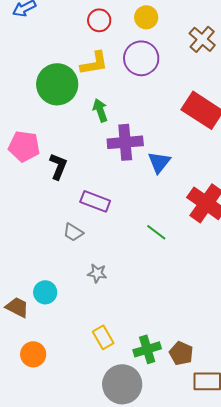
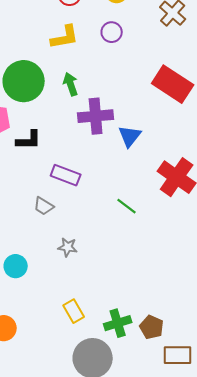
purple circle: (141, 58) -> (112, 32), size x0.6
green circle: (57, 84) -> (24, 81), moved
black L-shape: (58, 166) -> (29, 140), turned 68

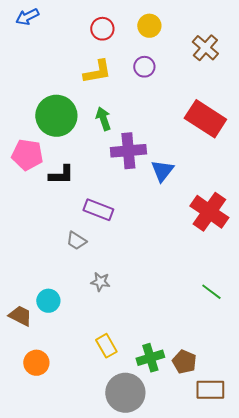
green line: (127, 206) -> (211, 292), moved

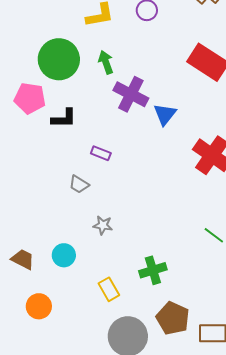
purple cross: (128, 151) -> (131, 94), turned 32
purple rectangle: (98, 210) -> (101, 153), size x0.7
cyan circle: (48, 301) -> (64, 255), moved
green cross: (150, 358) -> (153, 270), moved
brown pentagon: (184, 362) -> (173, 318), moved, size x1.4

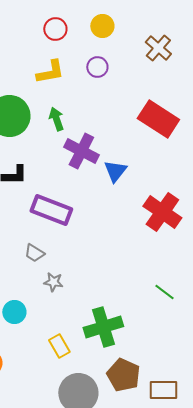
purple rectangle: (101, 153) -> (51, 210), size x2.0
gray trapezoid: (79, 184) -> (34, 253), moved
green cross: (153, 270) -> (103, 327), size x1.4

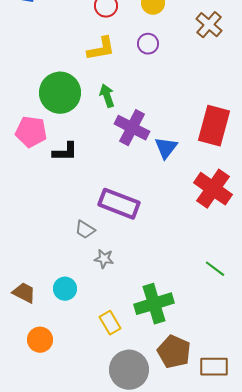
red rectangle: (158, 119) -> (214, 126), moved, turned 72
purple rectangle: (51, 210) -> (119, 204), moved

